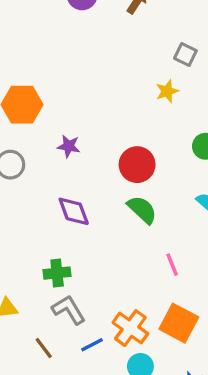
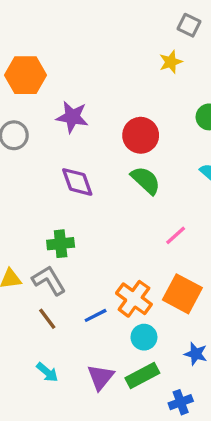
purple star: (69, 146) -> (72, 117), size x1.4
pink line: (172, 265) -> (176, 235), turned 70
gray L-shape: (69, 310) -> (49, 280), moved

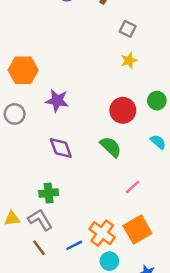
gray square: (189, 25) -> (128, 29), moved
red circle: (141, 135) -> (123, 110), moved
orange square: (182, 294) -> (137, 229), turned 32

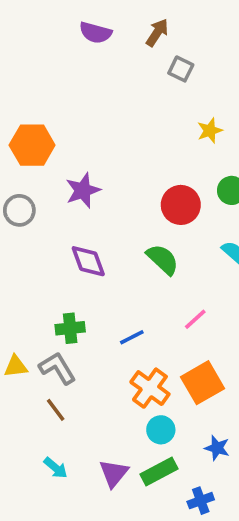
gray square: (128, 29) -> (181, 69), moved
yellow star: (129, 60) -> (210, 131), moved
purple star: (57, 101) -> (83, 190), turned -30
blue line: (74, 245) -> (132, 337), moved

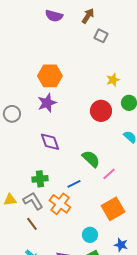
yellow star: (210, 131) -> (113, 80), moved
orange hexagon: (32, 145) -> (50, 76), moved
green semicircle: (163, 259) -> (91, 159), moved
orange cross: (150, 388) -> (60, 204), moved

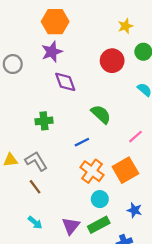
purple diamond: (50, 142) -> (65, 82), moved
pink line: (109, 174) -> (136, 137), moved
green cross: (40, 179) -> (44, 121), moved
orange cross: (60, 204) -> (92, 171), moved

